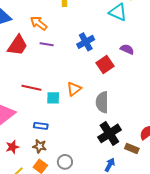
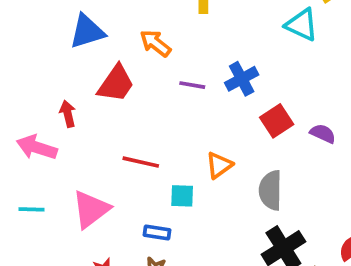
purple line: (47, 44) -> (192, 85), moved
purple semicircle: (127, 49) -> (323, 134), moved
cyan square: (53, 98) -> (182, 196), moved

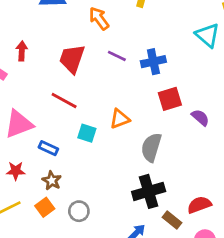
red trapezoid: (116, 84) -> (72, 59), moved, turned 148
blue rectangle: (157, 232) -> (48, 148), moved

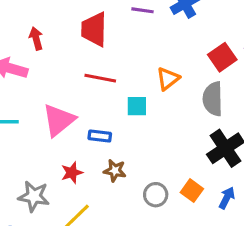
red square: (170, 99) -> (222, 57), moved
orange square: (45, 207) -> (192, 191), moved

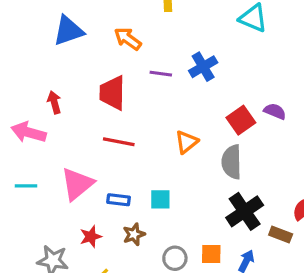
cyan square: (137, 106) -> (160, 199), moved
brown star: (115, 171) -> (134, 234), turned -30
orange square: (192, 191) -> (211, 254), turned -35

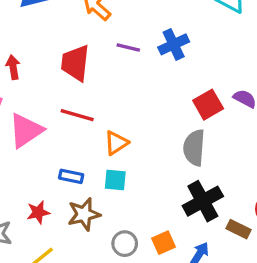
orange triangle: (186, 142) -> (116, 143), moved
pink triangle: (77, 184) -> (26, 130), moved
brown star: (134, 234) -> (84, 214), size x1.4
orange square: (211, 254) -> (163, 243), turned -30

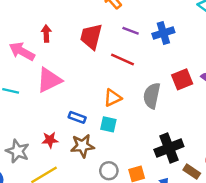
red line: (77, 115) -> (123, 59), moved
gray semicircle: (194, 148) -> (152, 96), moved

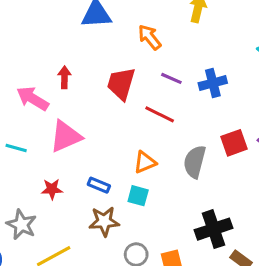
red star: (50, 140) -> (52, 189), moved

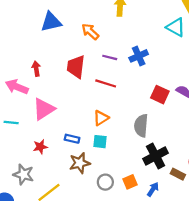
red square: (234, 143) -> (160, 95), turned -36
gray semicircle: (195, 162) -> (141, 126), moved

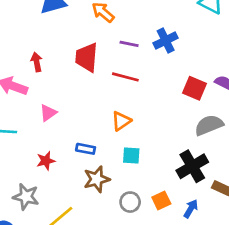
pink triangle: (44, 109) -> (48, 113), size x0.6
gray semicircle: (141, 126) -> (209, 125), moved, turned 65
cyan square: (100, 142) -> (131, 156), moved

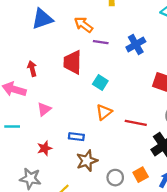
purple line: (129, 44) -> (101, 42), moved
red line: (125, 77) -> (136, 123), moved
cyan square: (131, 156) -> (100, 82), moved, turned 32

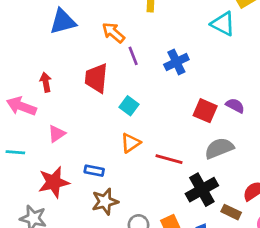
purple line: (101, 42) -> (133, 56), turned 56
red star: (45, 148) -> (54, 182), size x1.6

